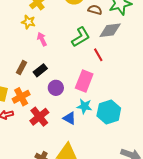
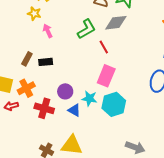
black rectangle: (40, 70) -> (46, 62), turned 32
pink rectangle: (84, 81) -> (106, 76), moved
purple circle: (56, 88) -> (65, 91), moved
red cross: (39, 117) -> (44, 108), turned -36

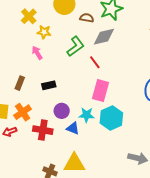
yellow star: (34, 14) -> (44, 32), moved
black rectangle: (46, 62) -> (49, 85), moved

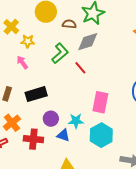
black rectangle: (49, 85) -> (36, 94), size x1.5
pink rectangle: (101, 91) -> (100, 102), moved
cyan hexagon: (111, 118) -> (101, 135), moved

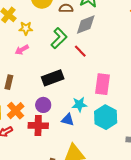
pink arrow: (22, 62) -> (22, 50), turned -80
black rectangle: (36, 94) -> (53, 78), moved
purple circle: (51, 119) -> (43, 105), moved

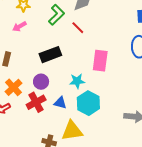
cyan hexagon: (106, 117) -> (88, 103), moved
blue triangle: (68, 120) -> (60, 103), moved
red cross: (38, 126) -> (36, 102), turned -30

